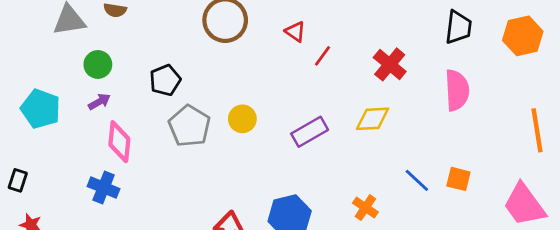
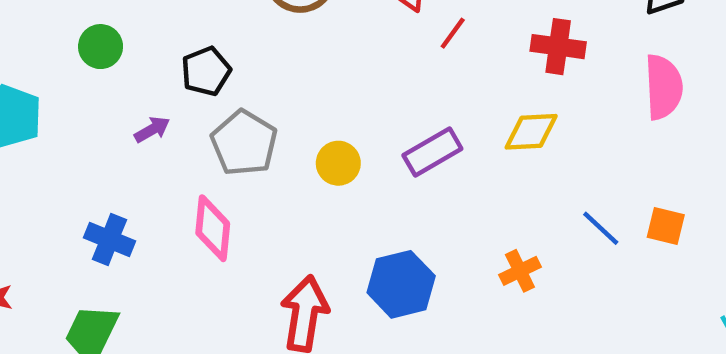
red cross: (390, 64) -> (558, 47), turned -32
purple arrow: (99, 102) -> (152, 130), moved
yellow circle: (242, 119) -> (338, 163), moved
pink diamond: (119, 142) -> (213, 228), moved
orange cross: (365, 208) -> (520, 271), turned 30

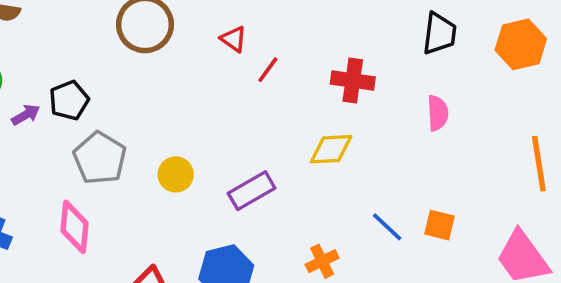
pink semicircle: (664, 87) -> (438, 113), size x0.7
purple arrow: (152, 130) -> (26, 115), moved
purple rectangle: (432, 152) -> (252, 191), moved

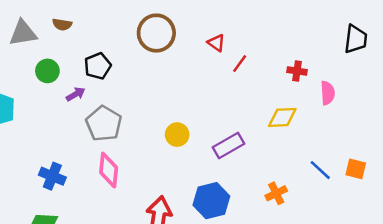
red cross: (353, 80) -> (297, 71), size x0.7
black pentagon: (69, 100) -> (98, 66), moved
pink semicircle: (438, 113) -> (328, 93), moved
gray pentagon: (100, 158) -> (104, 124), moved

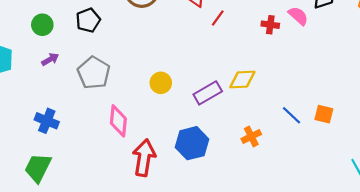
pink semicircle: (328, 93) -> (298, 16), moved, turned -45
purple arrow: (76, 94) -> (50, 59), moved
yellow diamond: (282, 117) -> (242, 79), moved
pink diamond: (109, 170) -> (118, 121), moved

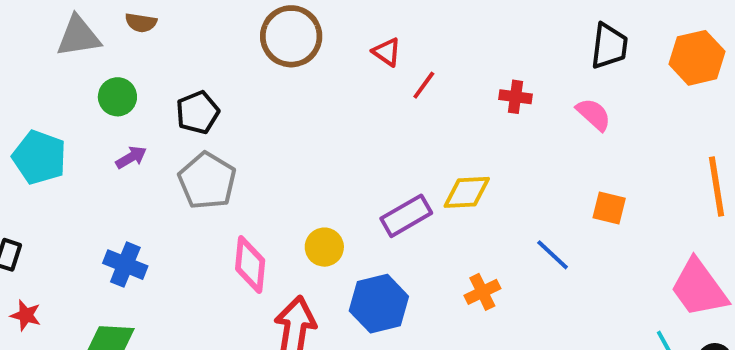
pink semicircle: (298, 16) -> (594, 114), moved
black pentagon: (88, 20) -> (197, 112), moved
yellow circle: (161, 83) -> (324, 247), moved
orange square: (324, 114) -> (609, 208), moved

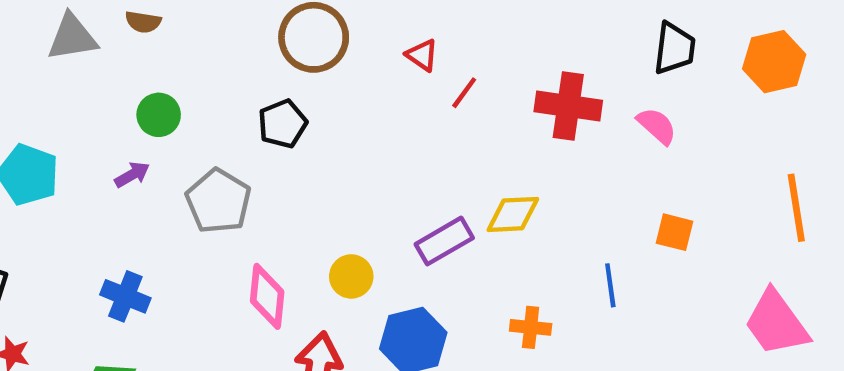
green circle: (117, 97) -> (159, 115), moved
red cross: (516, 97) -> (568, 106), size x1.8
black pentagon: (197, 112) -> (283, 124), moved
blue line: (553, 255) -> (610, 285), turned 39
orange cross: (482, 292) -> (531, 327), turned 32

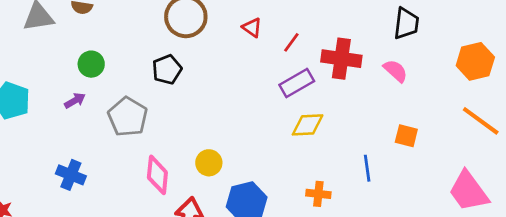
orange hexagon: (774, 62) -> (475, 61), moved
red line: (464, 93) -> (291, 42), moved
orange line: (796, 208) -> (481, 121), turned -45
purple rectangle: (444, 241) -> (297, 83), moved

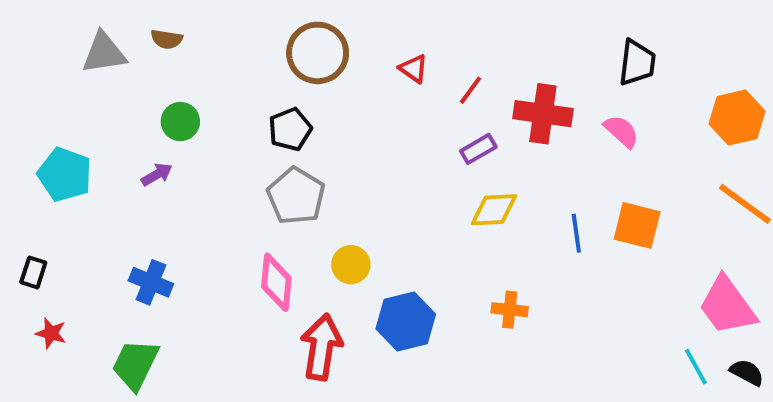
purple rectangle: (297, 83) -> (478, 149), size x0.7
gray pentagon: (128, 117) -> (296, 196), moved
orange square: (406, 136) -> (637, 225), size x1.4
blue line: (367, 168) -> (576, 233), moved

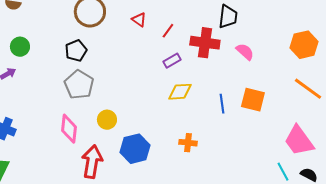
black trapezoid: (637, 63) -> (228, 17), moved

